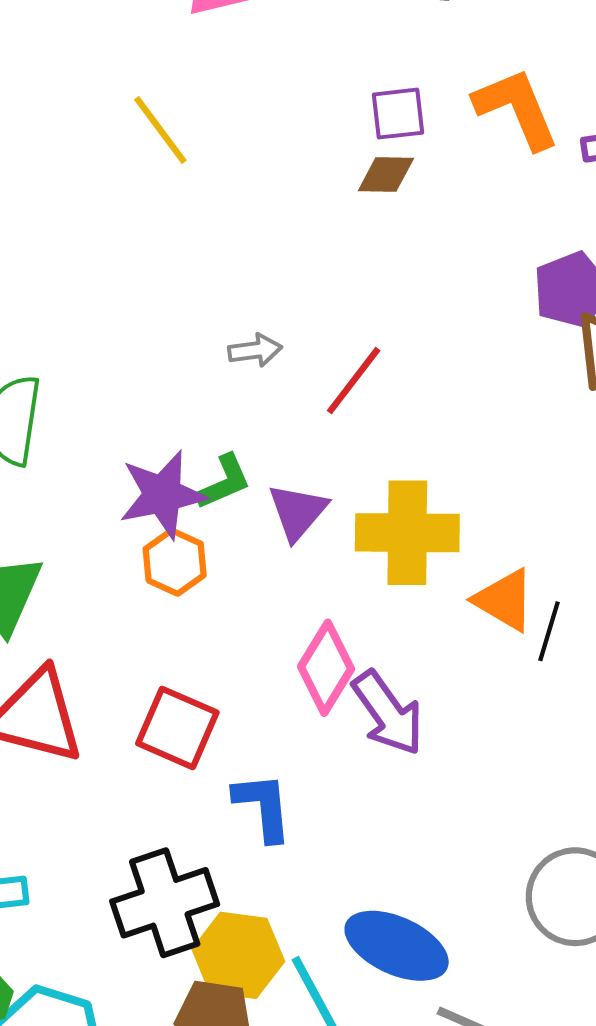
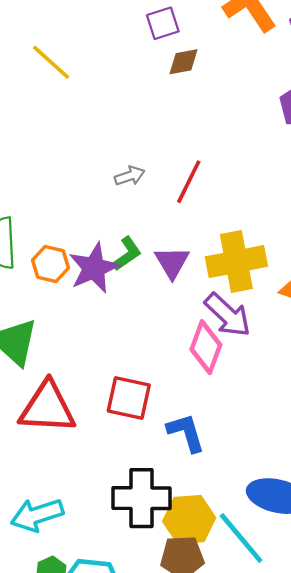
purple square: (398, 114) -> (163, 23), moved
orange hexagon: (175, 562) -> (50, 264), moved
purple arrow: (388, 713) -> (228, 315), moved
black cross: (165, 903) -> (141, 498), turned 30

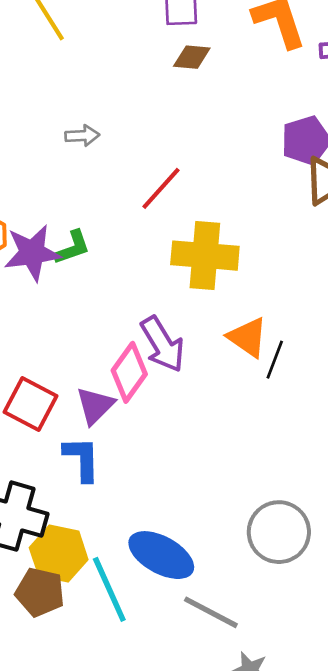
gray arrow: (130, 176) -> (82, 136), moved
purple triangle: (172, 262) -> (95, 406), moved
yellow cross: (236, 262) -> (205, 256), moved

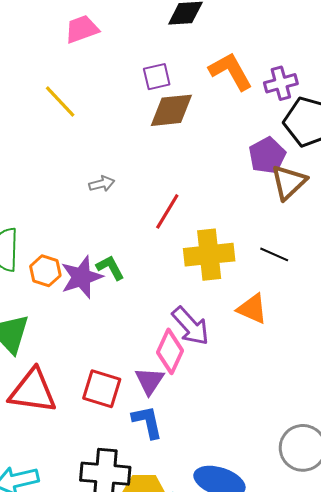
brown diamond: (192, 57) -> (171, 110), size x1.6
green L-shape: (72, 248) -> (110, 268), turned -88
black line: (275, 360) -> (274, 254), moved, turned -76

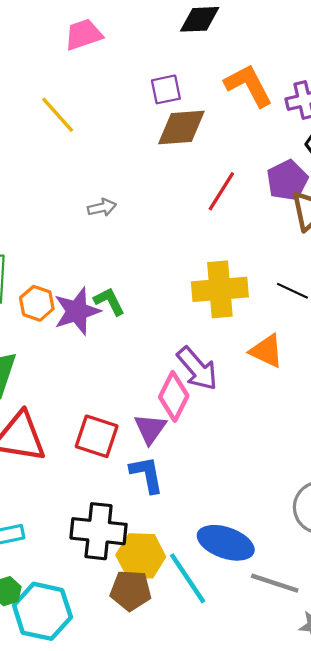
red line: (167, 211) -> (221, 191), moved

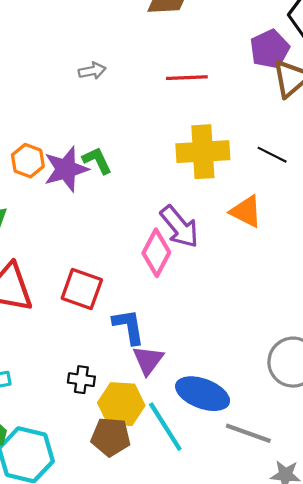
red line: (221, 191) -> (187, 78), moved, turned 54
purple triangle: (150, 429) -> (148, 360), moved
black cross: (99, 531) -> (81, 380), size x0.5

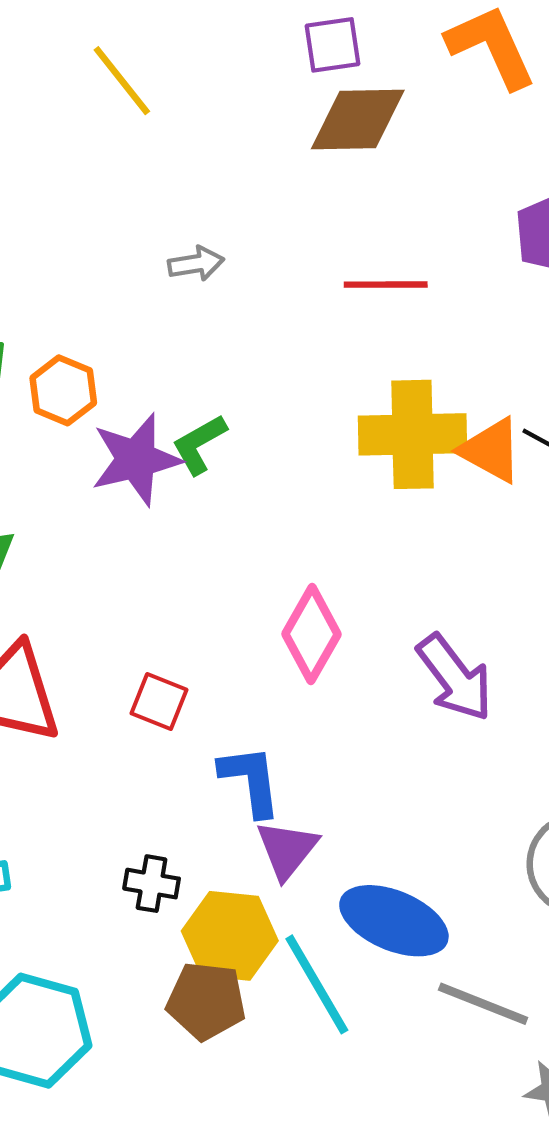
green L-shape: (97, 160) -> (199, 444), turned -96
orange hexagon: (28, 161) -> (63, 390), moved
orange triangle: (246, 212) -> (491, 450), moved
purple arrow: (179, 227) -> (455, 678), moved
red square: (82, 289) -> (159, 702), size x0.7

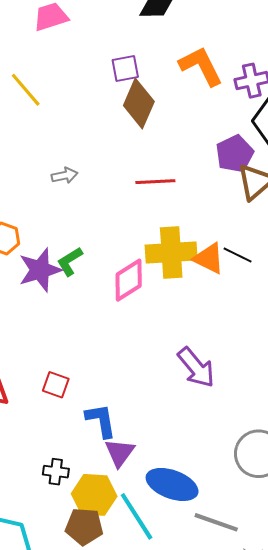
brown diamond: (358, 120) -> (139, 104), turned -63
pink diamond: (312, 634) -> (129, 280), moved, turned 30

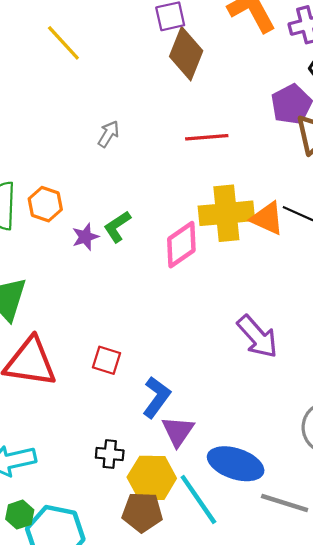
gray arrow: (65, 175) -> (109, 134), turned -45
purple star: (40, 270) -> (85, 237), size x0.6
blue L-shape: (101, 421) -> (157, 397), turned 48

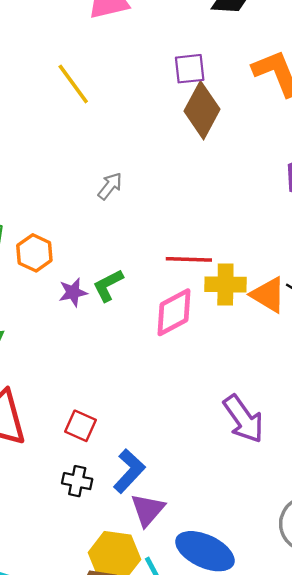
red line: (207, 137) -> (189, 259), moved
yellow cross: (226, 213) -> (225, 284), size x0.7
black cross: (110, 454) -> (77, 481), moved

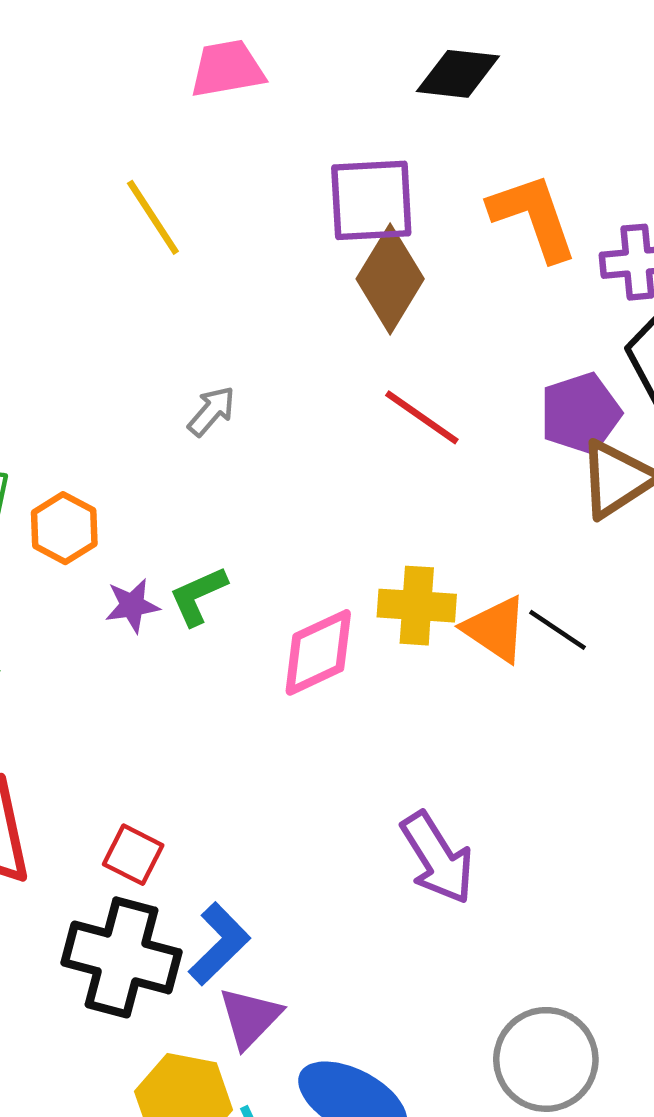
purple square: (190, 69) -> (371, 200), size x1.5
red line: (189, 259) -> (422, 417), moved, turned 30
black cross: (77, 481) -> (122, 957), size x2.0

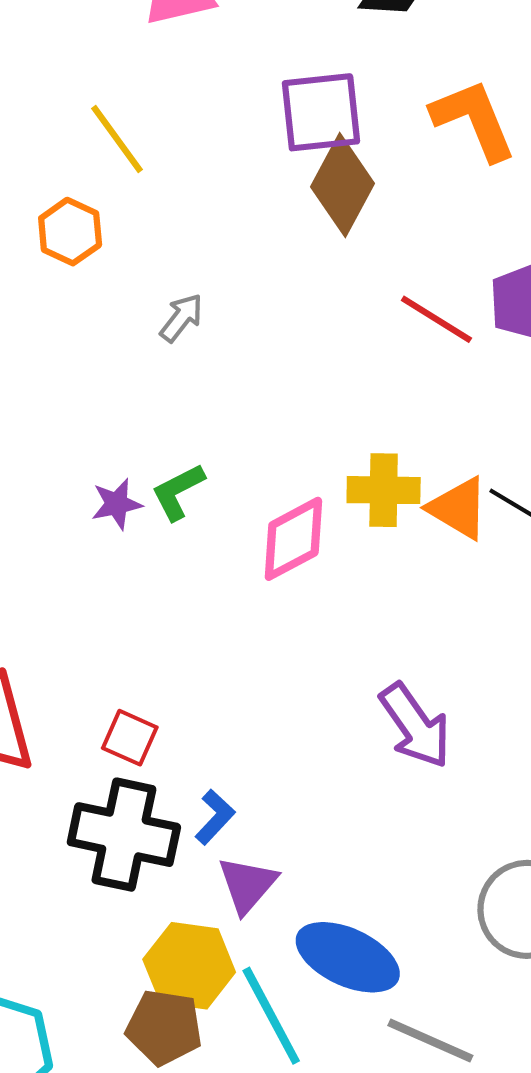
red line: (422, 417) -> (436, 319), moved
orange hexagon: (64, 528) -> (70, 232), moved
blue L-shape: (219, 944) -> (215, 817), size x0.7

